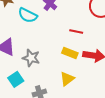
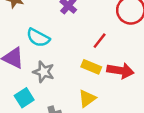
cyan semicircle: (28, 15) -> (38, 38), moved
red line: (76, 32) -> (100, 41), turned -64

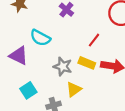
gray star: (44, 72) -> (63, 66), moved
yellow triangle: (87, 98) -> (74, 89), moved

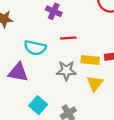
red line: (94, 40) -> (68, 38), moved, turned 64
yellow triangle: (74, 89) -> (95, 84), moved

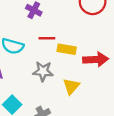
yellow rectangle: (90, 60) -> (67, 49), moved

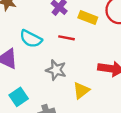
yellow rectangle: (67, 49) -> (88, 17), moved

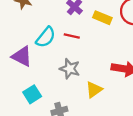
red line: (67, 38) -> (72, 36), moved
cyan semicircle: (31, 39) -> (46, 37), turned -80

